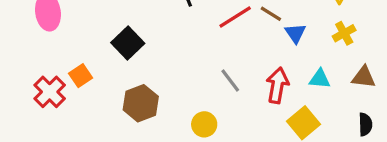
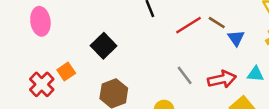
red arrow: (277, 85) -> (222, 79), turned 68

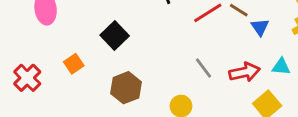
red cross: (42, 84) -> (27, 78), moved

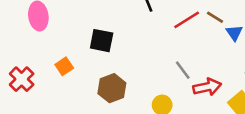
black square: (115, 35) -> (102, 41), turned -35
red arrow: (244, 72) -> (207, 87), moved

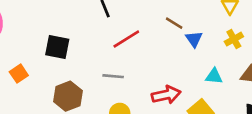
red line: (187, 20) -> (126, 39), moved
gray line: (183, 70) -> (113, 76), moved, turned -48

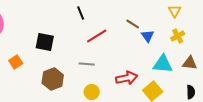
cyan triangle: (214, 76) -> (163, 64), size x1.5

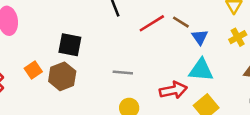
red line: (97, 36) -> (152, 23), moved
cyan triangle: (163, 64) -> (201, 70), moved
brown hexagon: (53, 79) -> (62, 76), moved

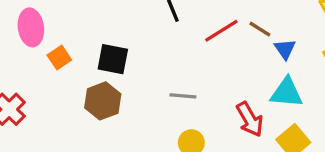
orange square: (33, 70) -> (59, 57), moved
red arrow: (173, 90) -> (250, 119), turned 72

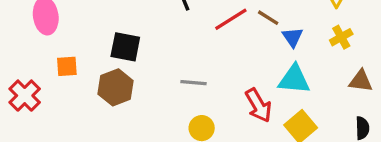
orange square: (59, 57) -> (67, 66), moved, turned 30

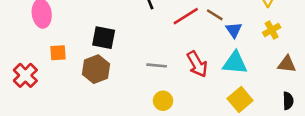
red arrow: (258, 105) -> (197, 64), moved

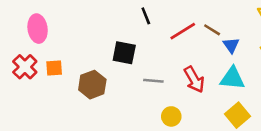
black square: (104, 38) -> (124, 53), moved
red cross: (25, 75) -> (25, 67), moved
yellow circle: (163, 101) -> (171, 116), moved

